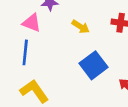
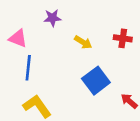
pink triangle: (32, 23) -> (18, 38), moved

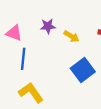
purple star: (52, 18) -> (48, 26), moved

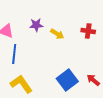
blue square: (83, 70) -> (67, 80), moved

